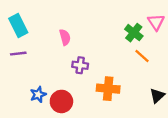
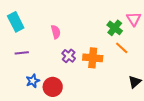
purple line: (18, 54) -> (22, 53), moved
purple cross: (80, 65) -> (69, 56), turned 32
orange cross: (108, 89) -> (93, 58), moved

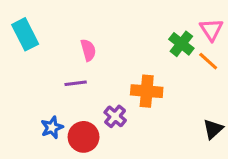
orange line: (122, 48) -> (208, 61), moved
purple line: (22, 53) -> (76, 83), moved
purple cross: (69, 56) -> (115, 116), moved

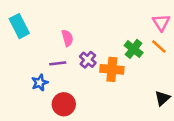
green cross: (181, 44) -> (134, 49), moved
purple cross: (115, 116) -> (88, 60), moved
blue star: (52, 127) -> (40, 83), moved

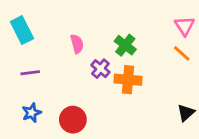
green cross: (134, 49) -> (125, 45), moved
purple line: (58, 63) -> (30, 73), moved
blue star: (40, 83) -> (32, 113), moved

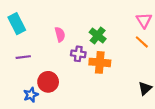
purple cross: (100, 69) -> (78, 54), turned -32
blue star: (32, 113) -> (31, 95), moved
red circle: (73, 120) -> (48, 82), moved

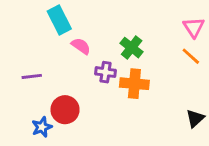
cyan rectangle: (17, 24) -> (59, 20), moved
pink semicircle: (60, 34) -> (81, 46), turned -40

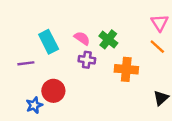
cyan rectangle: (59, 20) -> (49, 42), moved
pink semicircle: (81, 46) -> (82, 38), moved
orange cross: (134, 84) -> (126, 69), moved

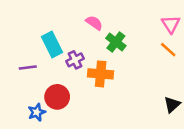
pink semicircle: (82, 38) -> (94, 23), moved
purple cross: (87, 60) -> (75, 60), moved, turned -35
orange cross: (126, 69) -> (101, 74), moved

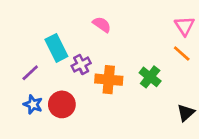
green cross: (116, 42) -> (150, 77), moved
purple line: (28, 68) -> (30, 73), turned -36
blue star: (37, 112) -> (33, 104), moved, turned -30

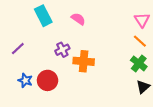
cyan rectangle: (56, 48) -> (43, 16), moved
purple line: (30, 73) -> (18, 49), moved
green cross: (150, 77) -> (139, 63), moved

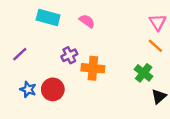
cyan rectangle: (43, 16) -> (48, 18), turned -48
green cross: (139, 63) -> (144, 73), moved

